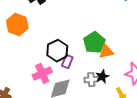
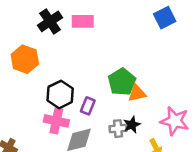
black hexagon: (57, 51) -> (60, 94), moved
pink cross: (42, 74) -> (56, 121), turned 36

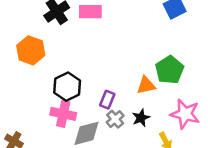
green pentagon: (122, 82) -> (169, 70), moved
purple rectangle: (88, 106) -> (107, 100), moved
gray cross: (118, 129) -> (115, 119), moved, turned -36

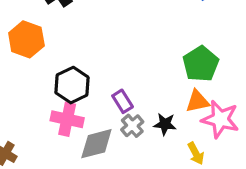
orange triangle: (146, 85) -> (197, 101), moved
purple rectangle: (107, 100) -> (123, 101), turned -54
black star: (141, 118) -> (165, 124), turned 30

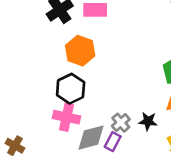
orange hexagon: (26, 39) -> (80, 51), moved
purple rectangle: (123, 101) -> (113, 142), moved, turned 60

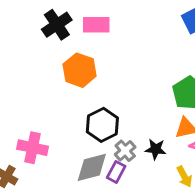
black hexagon: (71, 89) -> (102, 125), moved
pink cross: (67, 117) -> (33, 148), moved

